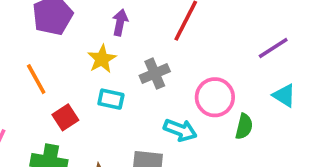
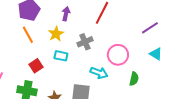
orange line: (36, 79) -> (28, 35), moved
green semicircle: (244, 126) -> (134, 79), moved

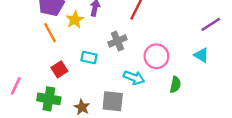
purple line: (150, 28) -> (211, 24), moved
yellow star: (56, 34) -> (75, 20), moved

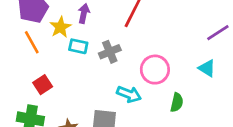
cyan rectangle: (89, 57) -> (78, 46), moved

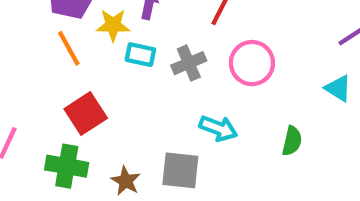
yellow star: (60, 27) -> (113, 25), turned 30
pink circle: (155, 70) -> (252, 63), moved
red square: (43, 85) -> (86, 114), size x1.4

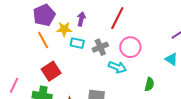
cyan arrow: (218, 128) -> (117, 67), moved

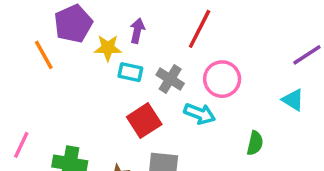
orange line: (43, 40) -> (44, 55), moved
gray cross: (100, 47) -> (170, 79), turned -35
red square: (51, 71) -> (144, 121), moved

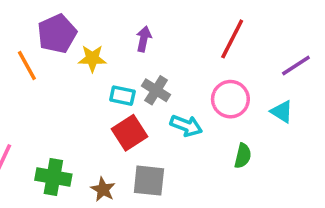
red line: (200, 29) -> (232, 39), moved
purple arrow: (137, 31) -> (144, 39), moved
cyan rectangle: (130, 72) -> (122, 96), moved
pink circle: (222, 79) -> (230, 99), moved

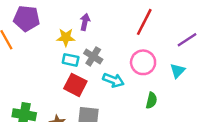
purple pentagon: (57, 34) -> (27, 18), turned 30
yellow star: (92, 58) -> (66, 37), moved
cyan triangle: (282, 112) -> (178, 71), turned 42
red square: (130, 133) -> (75, 85), turned -30

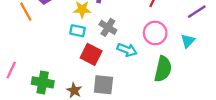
cyan rectangle: (71, 60) -> (78, 31), moved
green semicircle: (151, 100) -> (163, 69), size x1.6

